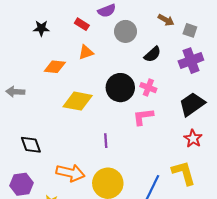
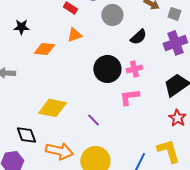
black star: (41, 28) -> (21, 27), moved
pink cross: (148, 88) -> (134, 69), turned -35
yellow diamond: (78, 101) -> (52, 108), moved
purple line: (106, 141) -> (93, 120), turned -40
black diamond: (31, 145) -> (26, 135), moved

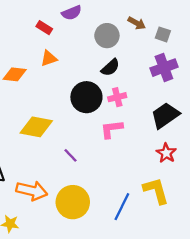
gray circle: (112, 15) -> (107, 36), moved
black semicircle: (138, 37) -> (110, 68), moved
yellow diamond: (52, 108) -> (36, 127), moved

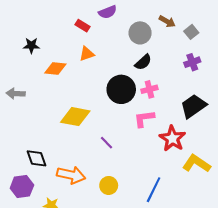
gray square: (163, 34) -> (191, 32), turned 32
purple cross: (164, 68) -> (192, 62), size x0.7
red star: (166, 153) -> (172, 138), moved, size x1.4
yellow L-shape: (156, 191) -> (196, 164), moved, turned -40
yellow circle: (73, 202) -> (109, 185), size x0.6

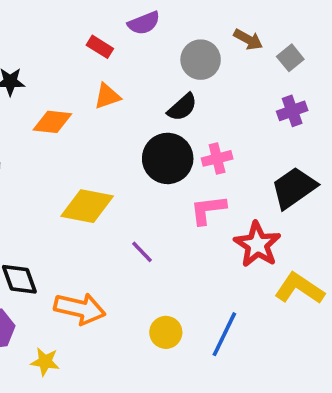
black semicircle: (143, 62) -> (182, 107), moved
yellow circle: (109, 185) -> (166, 332), moved

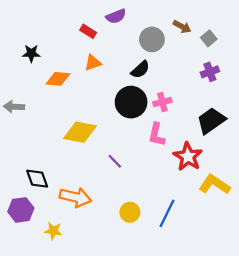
pink L-shape: (208, 210) -> (157, 135), turned -70

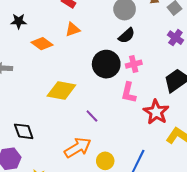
black semicircle: (140, 70) -> (127, 36), moved
purple cross: (210, 72) -> (175, 38), turned -35
orange diamond: (58, 79) -> (42, 44), turned 30
orange arrow: (75, 197) -> (78, 148), moved, turned -44

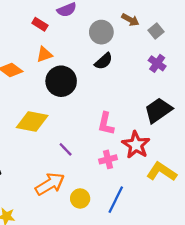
black circle: (106, 64) -> (61, 81), moved
pink cross: (134, 64) -> (108, 159), moved

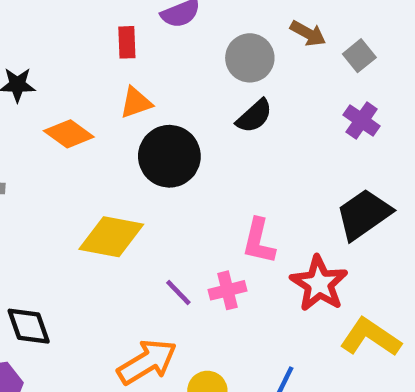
red rectangle: (40, 24) -> (127, 42), turned 56
pink cross: (108, 159) -> (227, 290), moved

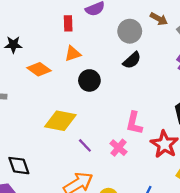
black circle: (169, 156) -> (89, 80), size x0.7
pink cross: (227, 290) -> (119, 148), turned -36
purple line: (178, 293) -> (85, 145), moved

